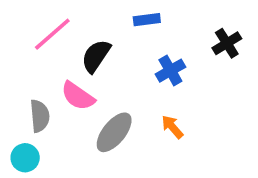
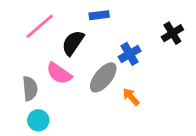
blue rectangle: (147, 20) -> (99, 15), moved
gray ellipse: (114, 132) -> (103, 77), moved
cyan circle: (25, 158) -> (38, 120), moved

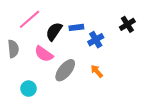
blue rectangle: (99, 15) -> (76, 27), moved
gray ellipse: (103, 77) -> (65, 70), moved
gray semicircle: (30, 89) -> (13, 49), moved

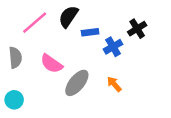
black cross: (127, 24) -> (137, 29), moved
black semicircle: (54, 31) -> (68, 17), moved
cyan circle: (28, 89) -> (14, 100), moved

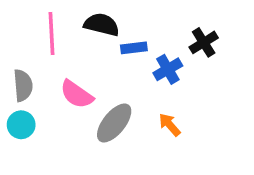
black semicircle: (68, 17) -> (102, 25), turned 70
pink line: (35, 23) -> (52, 34), turned -52
cyan circle: (14, 100) -> (21, 125), moved

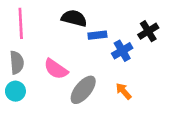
pink line: (52, 34) -> (21, 23), moved

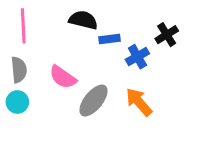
orange arrow: (124, 91) -> (139, 102), size x1.5

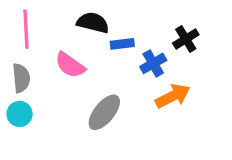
pink semicircle: (63, 77) -> (70, 65), moved
orange arrow: (139, 102) -> (173, 96), moved, turned 104

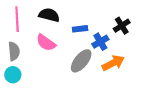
black semicircle: (93, 23) -> (49, 15), moved
gray ellipse: (104, 112) -> (81, 61), moved

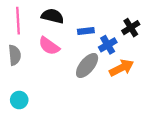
cyan circle: (13, 75) -> (19, 100), moved

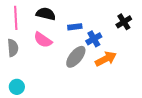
black cross: (131, 28) -> (124, 22), moved

